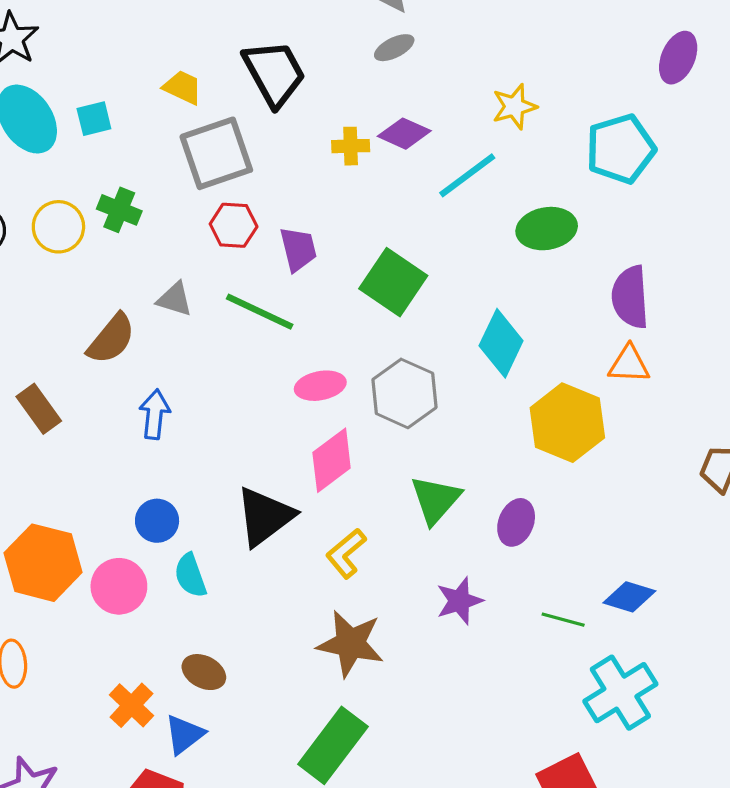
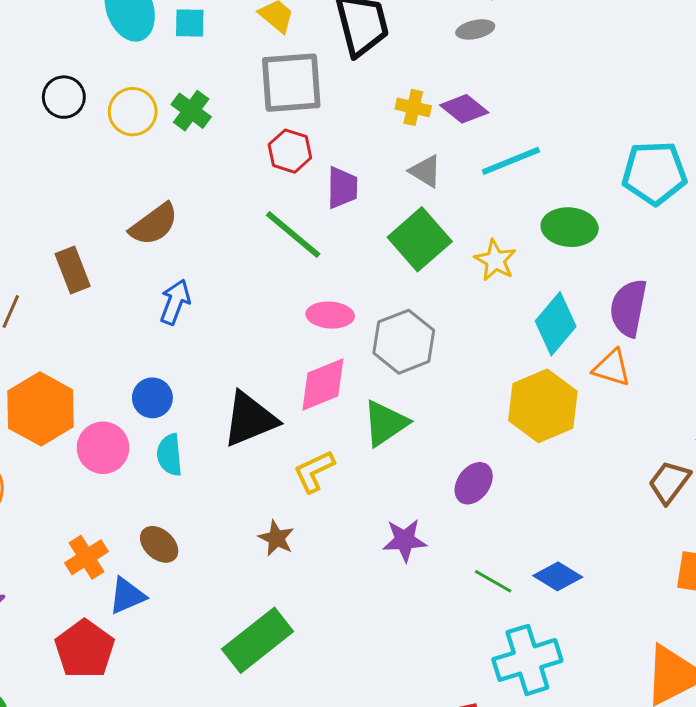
yellow star: (514, 107) -> (495, 260), moved, turned 30
gray triangle: (175, 299) -> (425, 171), moved
cyan diamond: (501, 343) -> (556, 324), moved
green triangle: (436, 500) -> (385, 423), moved
brown star: (350, 644) -> (276, 538), moved, size x0.6

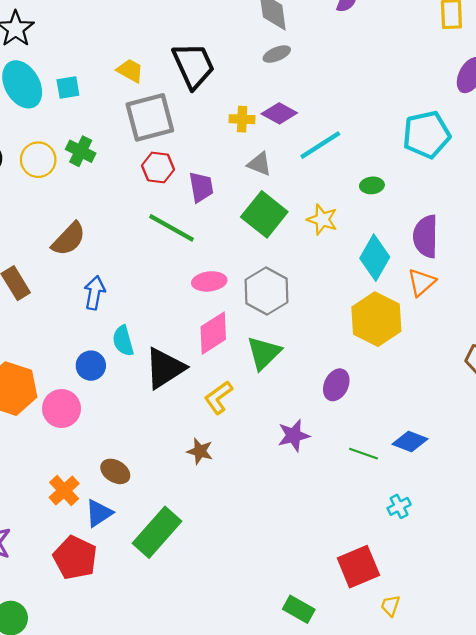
green ellipse: (570, 227) -> (372, 185), size x0.6
orange triangle: (612, 368) -> (421, 282), turned -48
cyan semicircle: (170, 455) -> (123, 341), moved
green rectangle: (258, 640) -> (157, 532), moved
cyan cross: (527, 660) -> (399, 506), size x0.5

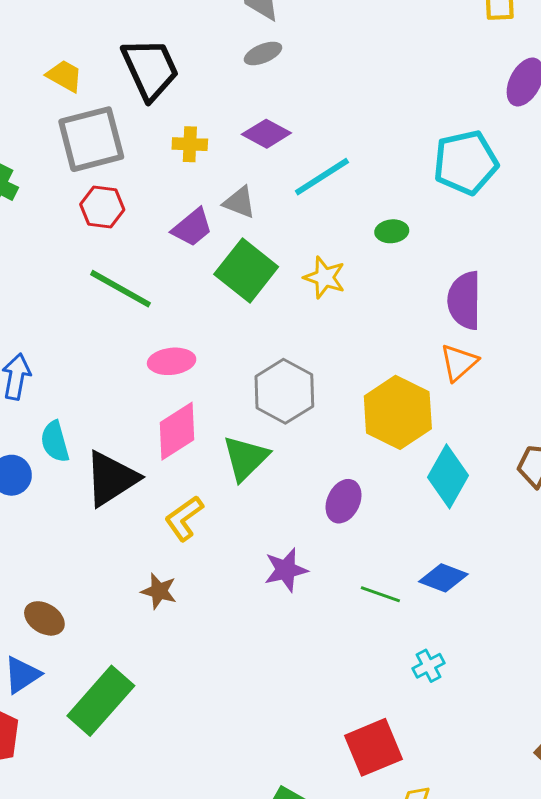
yellow cross: (242, 119) -> (190, 144), moved
purple trapezoid: (201, 187) -> (192, 227), moved, turned 60
cyan diamond: (375, 258) -> (448, 476), moved
gray hexagon: (266, 291) -> (284, 391), moved

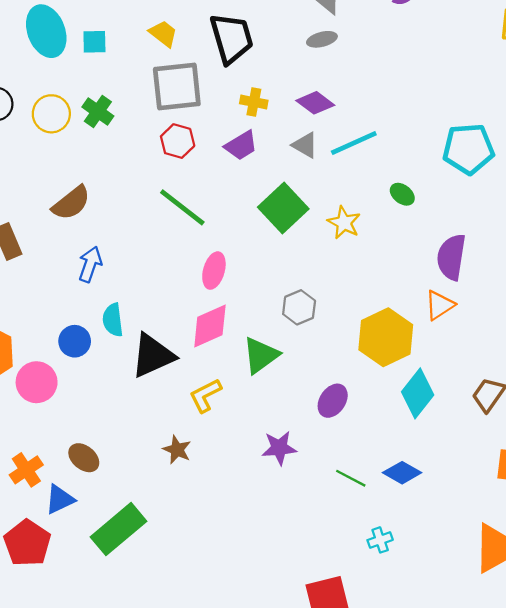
gray triangle: (239, 202) -> (305, 145), moved
purple trapezoid: (192, 227) -> (241, 145), moved
green ellipse: (392, 231) -> (402, 194), turned 35
pink ellipse: (172, 361) -> (214, 271), turned -76
gray hexagon: (284, 391) -> (299, 307), size x0.7

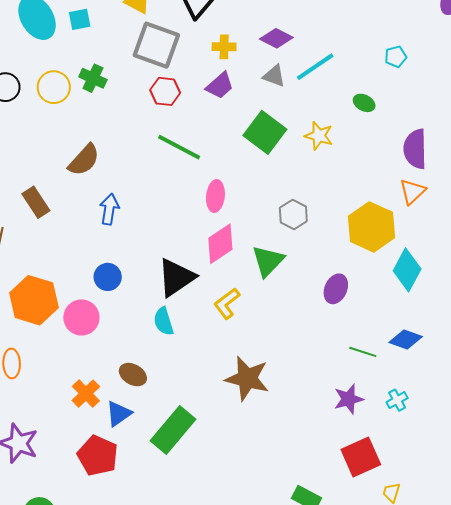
gray square: (177, 87) -> (156, 45), turned 36
cyan pentagon: (468, 149) -> (396, 57), moved, size x0.5
cyan semicircle: (113, 320) -> (164, 321), moved
purple star: (279, 448) -> (349, 399), moved
brown star: (177, 450) -> (247, 378), moved, size x1.8

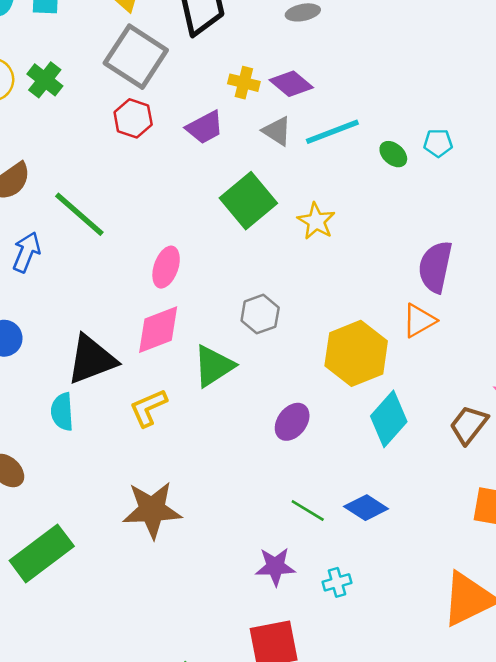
yellow cross: (224, 47) -> (244, 83), moved
green ellipse: (364, 103) -> (393, 154), moved
green line: (179, 147) -> (79, 214), moved
brown star: (247, 378) -> (152, 510), turned -30

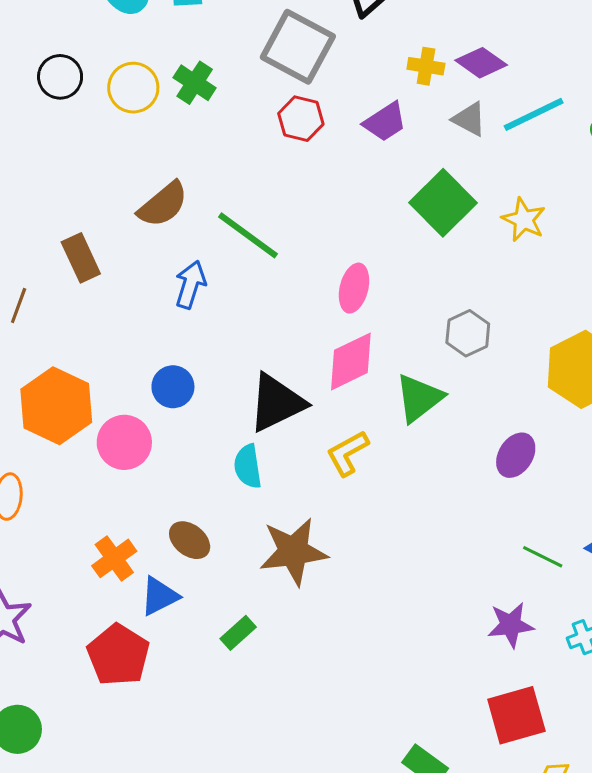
brown star: (152, 510) -> (293, 551), moved
green rectangle: (42, 553) -> (238, 633), size x0.5

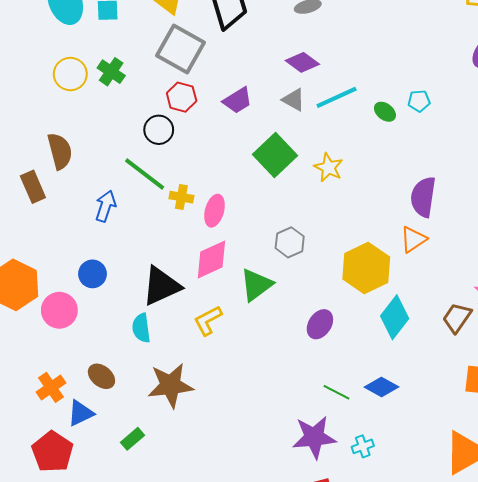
yellow cross: (426, 66) -> (181, 197), moved
black circle: (60, 77) -> (159, 130), moved
brown semicircle: (163, 204) -> (60, 151), moved, turned -66
purple star: (511, 625) -> (314, 437), size x1.4

